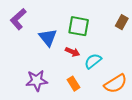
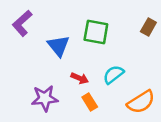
red arrow: (72, 52) -> (80, 78), moved

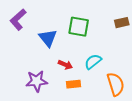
brown rectangle: (148, 27) -> (122, 23), turned 48
orange rectangle: (90, 102) -> (74, 84), turned -64
orange semicircle: (141, 102) -> (116, 84), turned -75

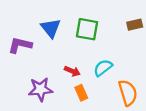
purple L-shape: (18, 20) -> (20, 45), moved, turned 55
blue triangle: (48, 38) -> (51, 28), moved
orange rectangle: (74, 84) -> (81, 93), turned 72

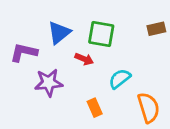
blue triangle: (51, 28) -> (59, 33), turned 30
red arrow: (72, 71) -> (84, 59), moved
purple star: (40, 89) -> (49, 83), moved

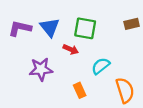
blue triangle: (59, 33) -> (50, 27), turned -30
purple L-shape: (24, 52) -> (20, 28), moved

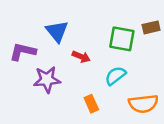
purple L-shape: (20, 28) -> (23, 52), moved
green square: (85, 28) -> (122, 39), moved
orange semicircle: (125, 90) -> (143, 104), turned 100

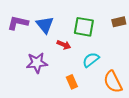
green square: (122, 39) -> (84, 27), moved
purple L-shape: (23, 52) -> (18, 23), moved
orange semicircle: (143, 104) -> (113, 82), turned 70

